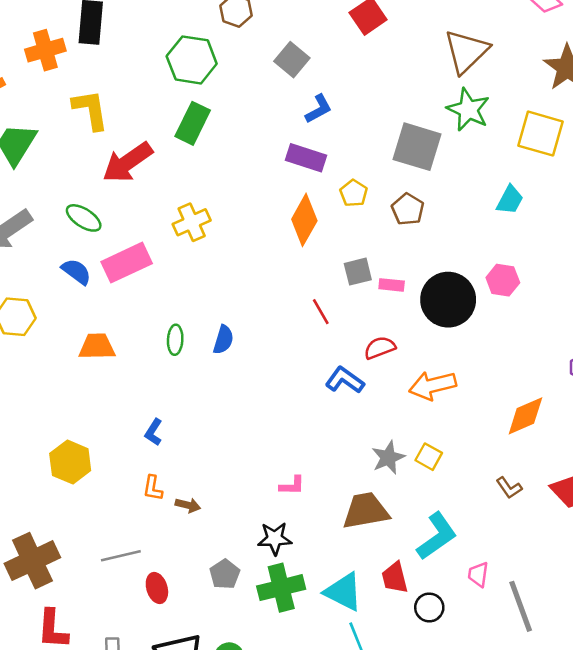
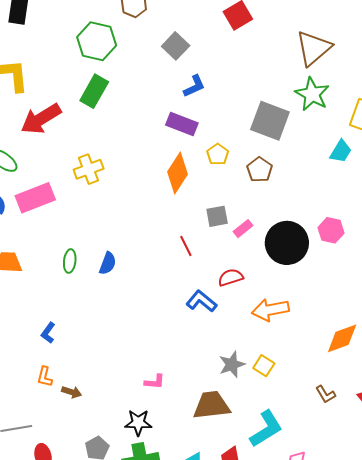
cyan trapezoid: (510, 200) -> (341, 151), moved
pink rectangle: (392, 285) -> (243, 229), turned -48

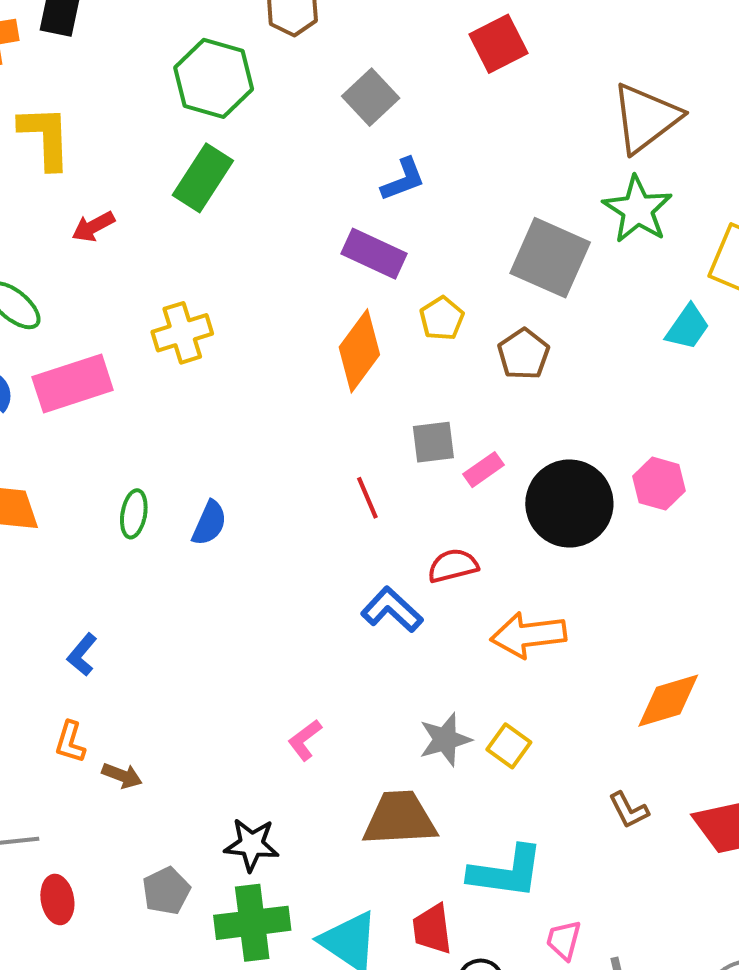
red arrow: (41, 119) -> (93, 227), size x0.5
pink L-shape: (155, 382) -> (305, 740), moved, turned 135
cyan L-shape: (266, 429) -> (506, 872), turned 36

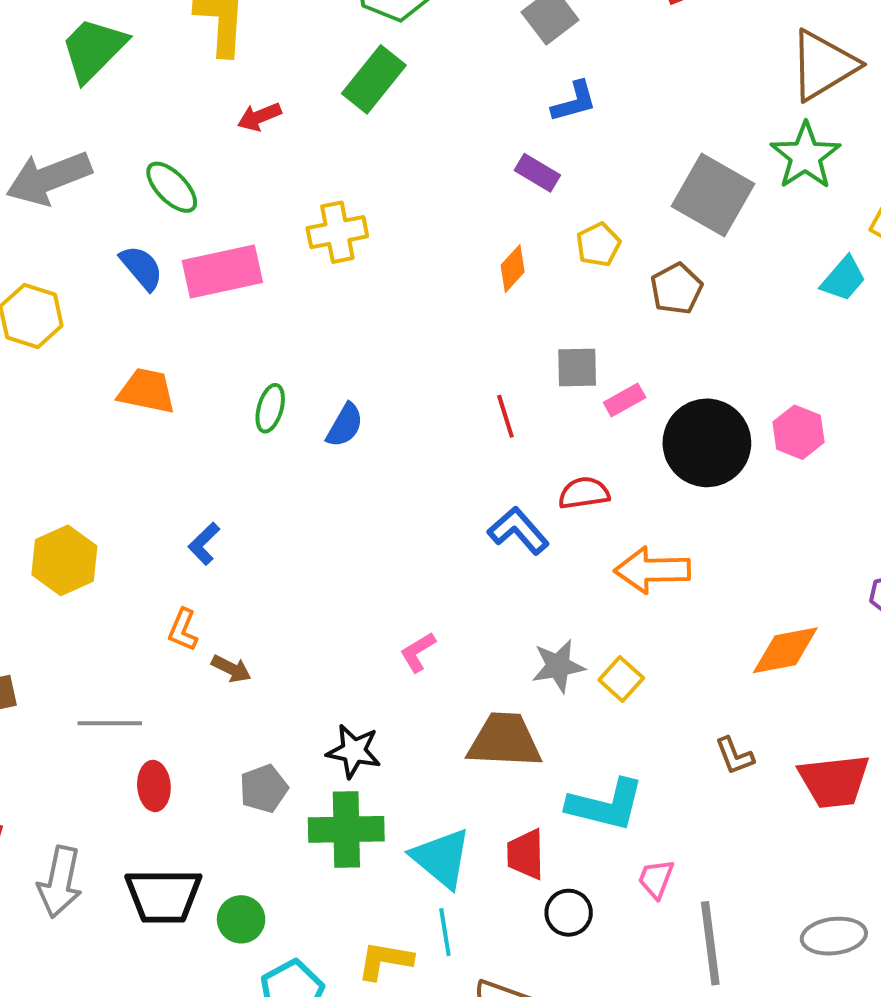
purple rectangle: (374, 254) -> (537, 173), size x0.7
orange diamond: (359, 351) -> (513, 269), size x0.6

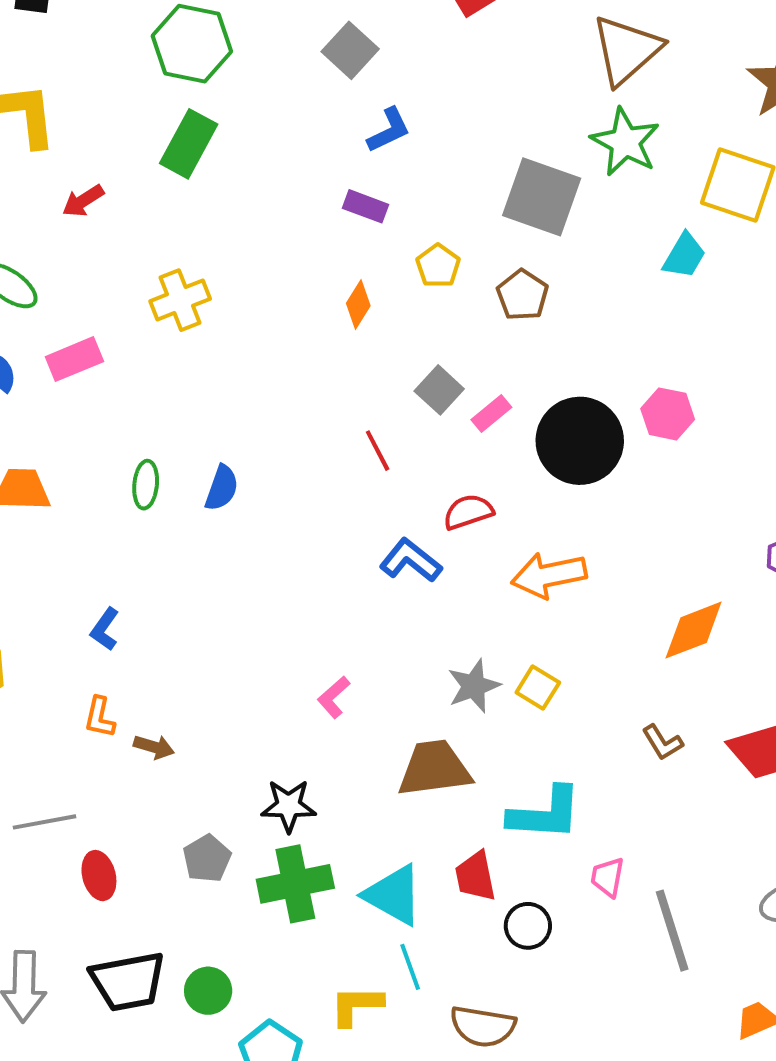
pink rectangle: (222, 271) -> (74, 359), size x0.7
gray square: (577, 367) -> (439, 390), turned -36

